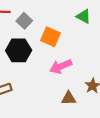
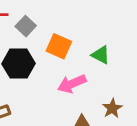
green triangle: (84, 16) -> (101, 55), moved

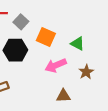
brown star: (112, 108) -> (86, 72), moved

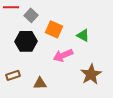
brown star: (86, 72) -> (91, 74), moved, size x1.5
brown triangle: (63, 96) -> (40, 83), moved

